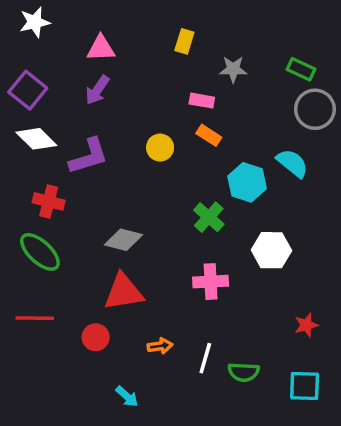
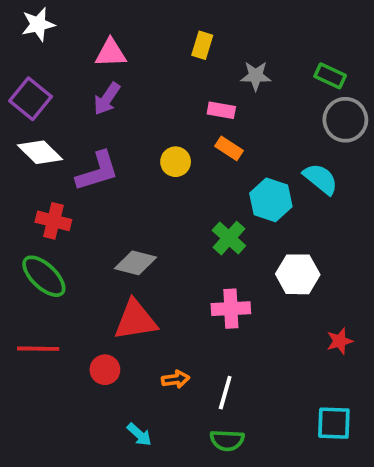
red star: (306, 325) -> (340, 341), moved
green semicircle: (244, 372) -> (227, 440), moved

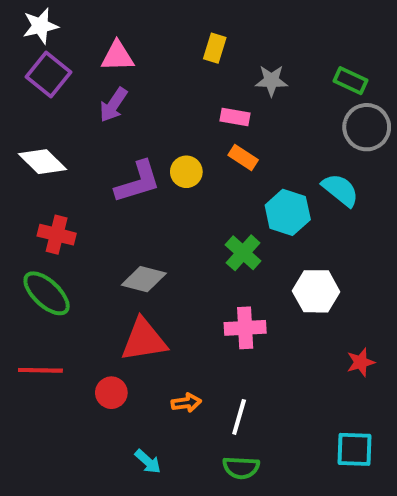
purple square: (31, 99) -> (49, 74), moved
purple L-shape: (97, 171) -> (138, 182), moved

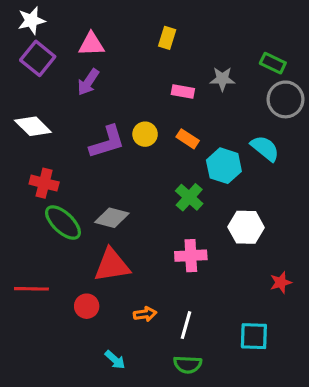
gray star: (271, 81) -> (222, 79), moved
orange rectangle: (243, 158) -> (188, 139), moved
green ellipse: (47, 293) -> (63, 223), moved
cyan square: (355, 449) -> (254, 336), moved

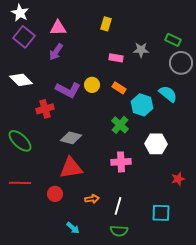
white star: (31, 21) -> (20, 13), turned -30
purple L-shape: (107, 142) -> (68, 90), turned 45
red cross: (44, 183) -> (45, 109), moved, turned -30
green ellipse: (63, 223) -> (20, 141), moved

